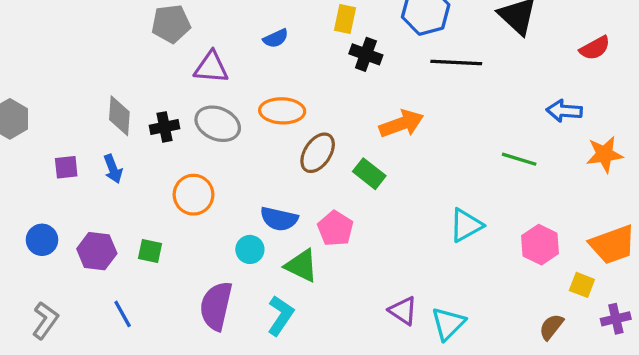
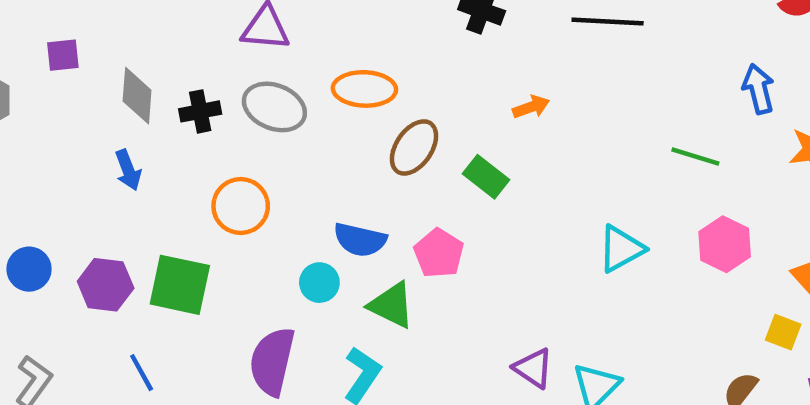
blue arrow: (564, 111) -> (758, 89), turned 72
orange arrow: (401, 124) -> (531, 107), size x0.6
purple square: (66, 167) -> (63, 55), moved
pink hexagon: (540, 245) -> (725, 244), moved
green square: (150, 251) -> (180, 285), size x1.8

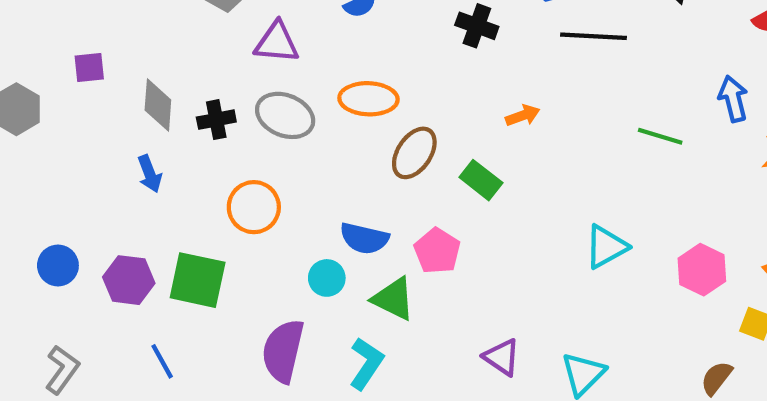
green line: (695, 156) -> (660, 136), moved
pink hexagon: (725, 244) -> (702, 270), moved
purple triangle: (533, 368) -> (502, 357), moved

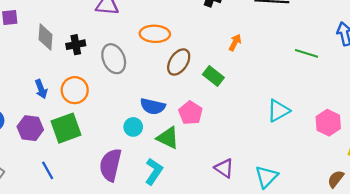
gray ellipse: (285, 115) -> (114, 59), moved, turned 44
orange arrow: (523, 115) -> (235, 42), turned -42
blue arrow: (150, 174) -> (41, 89), moved
orange circle: (254, 207) -> (75, 90), moved
green square: (198, 280) -> (66, 128), turned -32

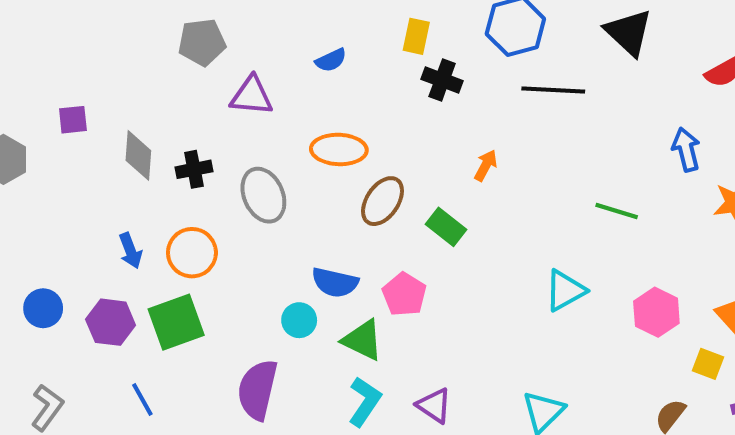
green line: (307, 53) -> (617, 211), moved
purple triangle: (224, 168) -> (434, 406), moved
cyan L-shape: (154, 171) -> (365, 402), moved

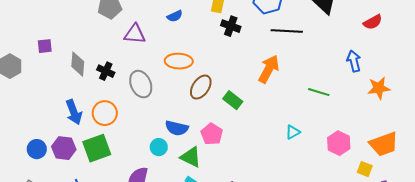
orange arrow: (486, 165) -> (269, 69), moved, size x1.8
black cross: (194, 169) -> (106, 71), turned 36
blue arrow: (130, 251) -> (74, 112), size x1.4
cyan triangle: (565, 290) -> (293, 132), size x0.7
blue circle: (43, 308) -> (37, 149), moved

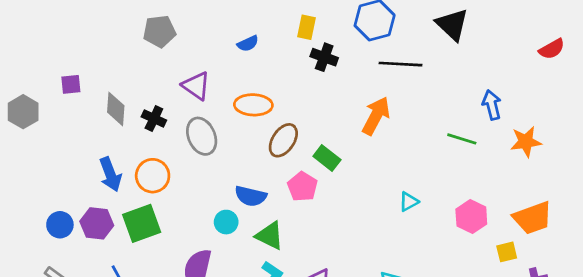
red semicircle: (373, 22) -> (552, 49), moved
purple triangle: (135, 34) -> (196, 86), moved, turned 30
green line: (319, 92) -> (462, 139), moved
pink pentagon: (212, 134) -> (302, 187), moved
yellow square: (365, 169) -> (507, 252), turned -35

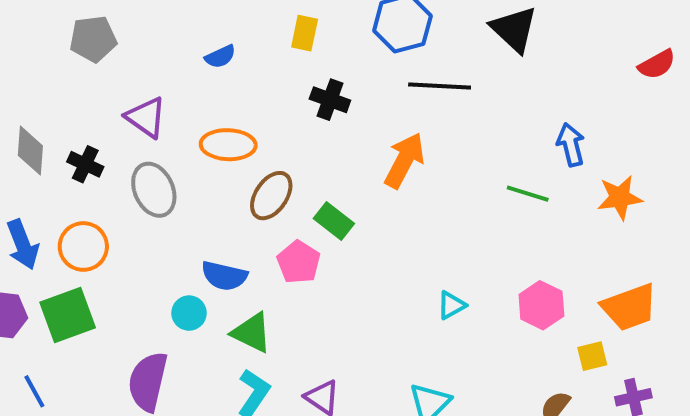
black cross: (324, 57) -> (330, 100), moved
cyan triangle: (409, 202) -> (451, 305), moved

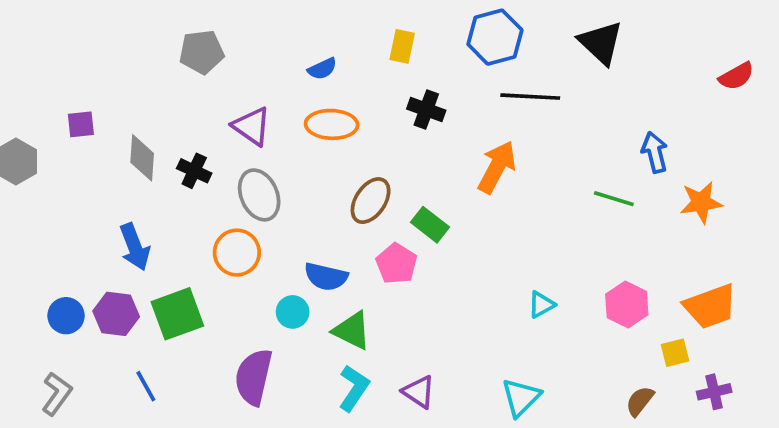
orange ellipse: (228, 145) -> (332, 124), moved
orange circle: (83, 246) -> (237, 253), moved

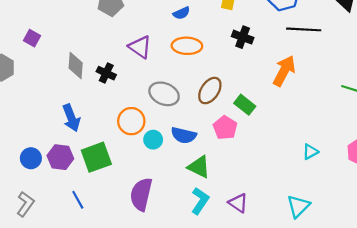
purple square: (81, 124) -> (32, 38), moved, turned 35
gray ellipse: (259, 195) -> (164, 94), moved, turned -44
cyan circle: (293, 312) -> (153, 140), moved

